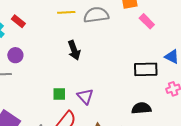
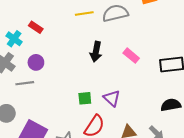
pink rectangle: (147, 21) -> (131, 56), moved
black arrow: (74, 50) -> (96, 52), turned 36

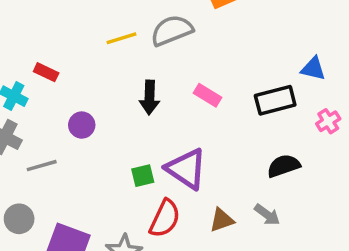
purple circle: (36, 62) -> (82, 125), moved
purple triangle: (112, 98) -> (186, 169), size x1.5

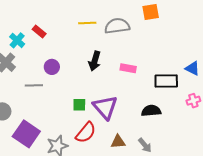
pink rectangle: (208, 95) -> (128, 68), turned -35
gray line: (42, 166) -> (34, 85), moved
black semicircle: (284, 166) -> (151, 111), moved

